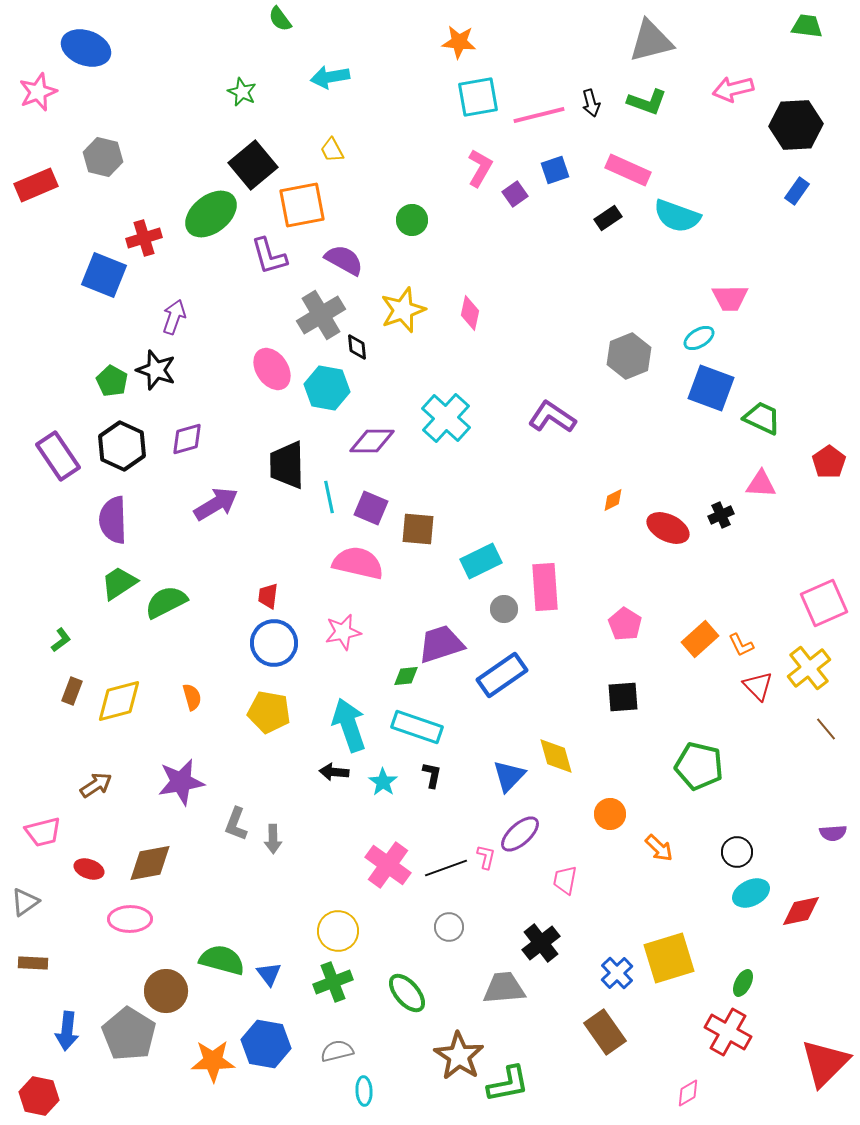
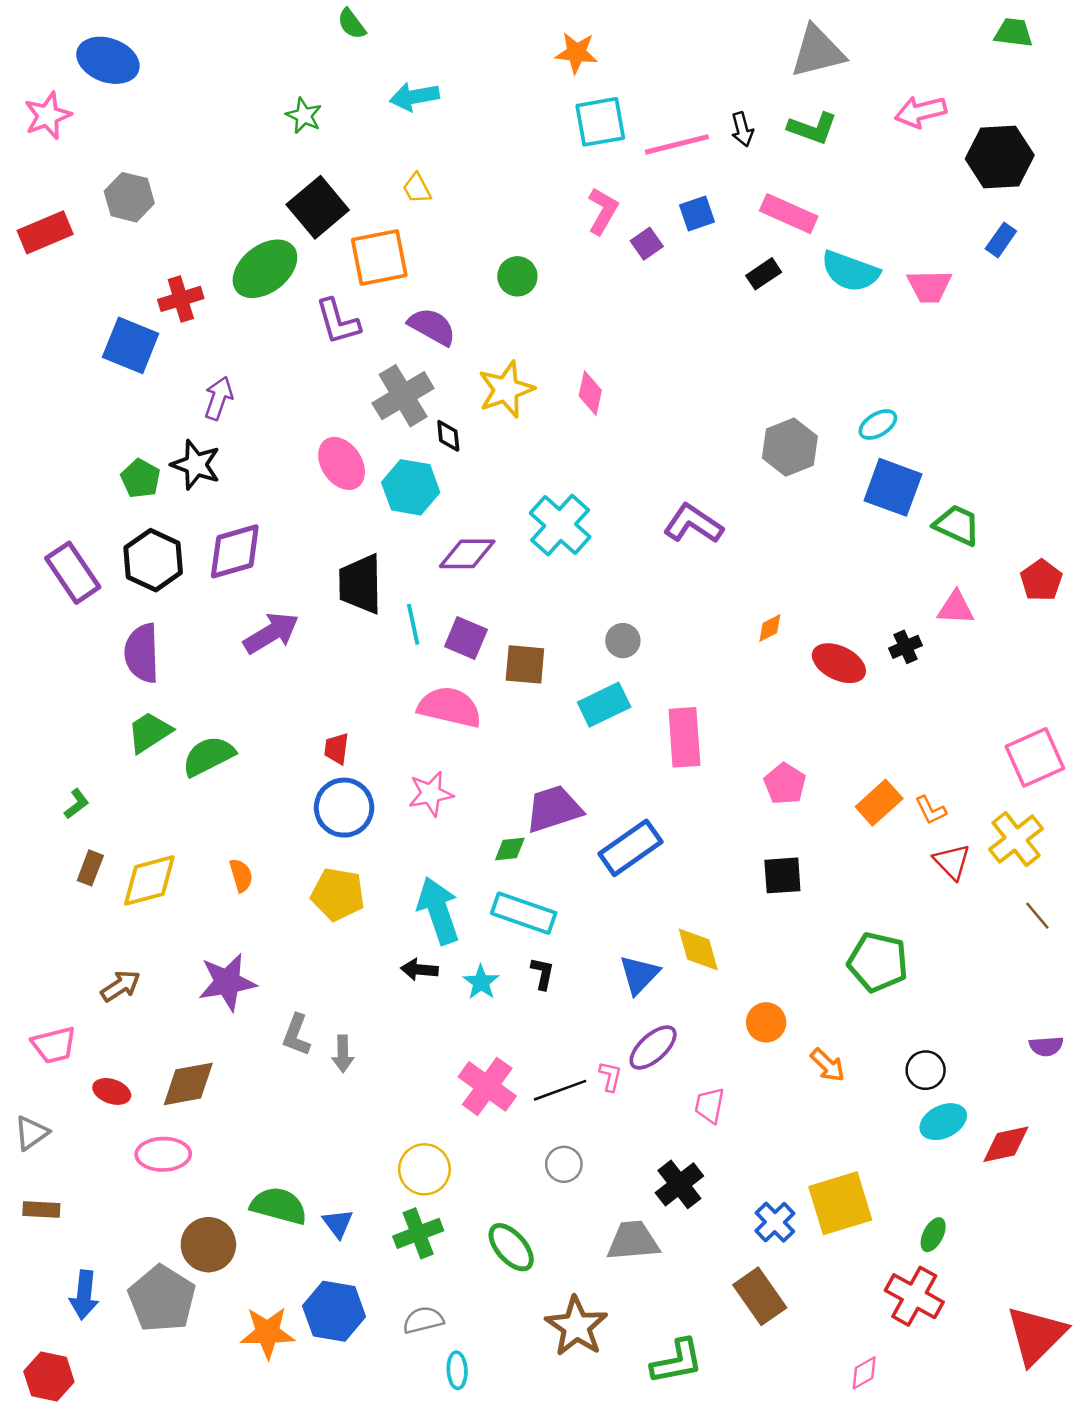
pink trapezoid: (730, 298) -> (929, 286), moved
purple diamond: (187, 439) -> (235, 551), size x1.4
gray circle: (504, 609) -> (623, 641), moved
green L-shape: (508, 1084) -> (677, 1362), moved

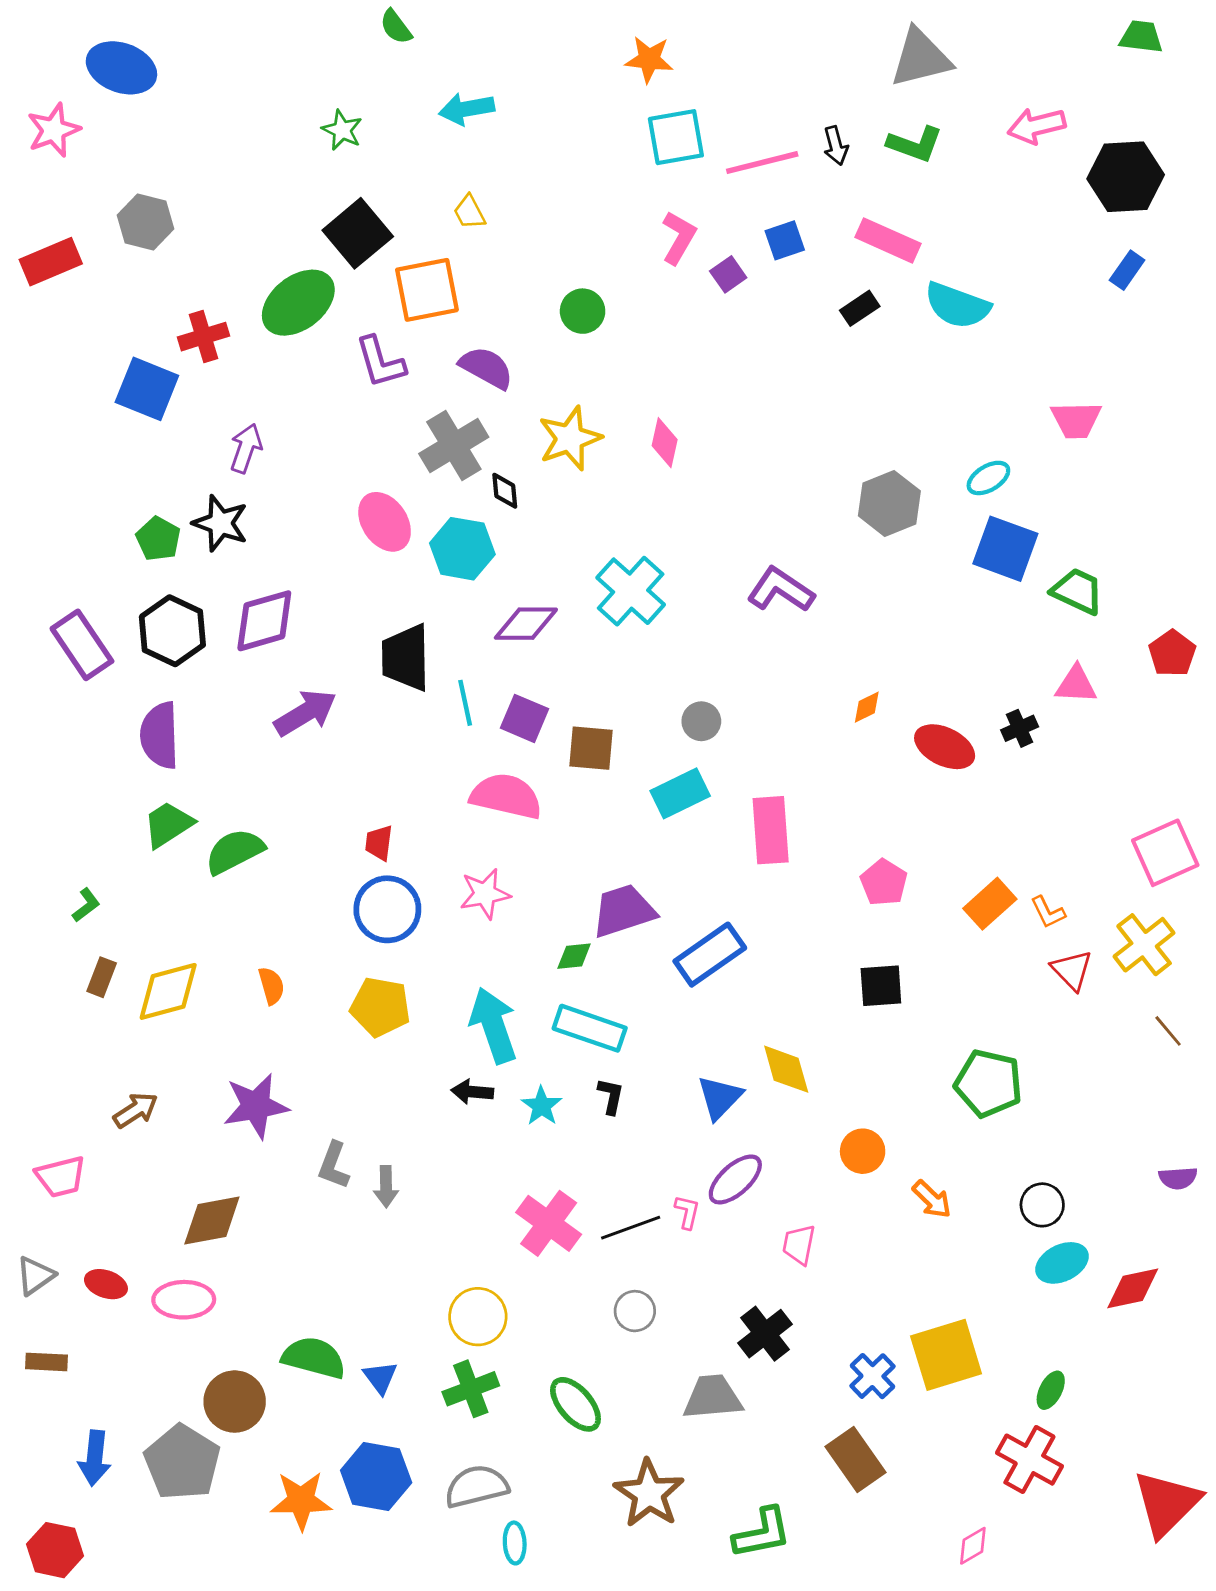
pink trapezoid: (929, 286) -> (1076, 420), moved
red ellipse: (112, 1091) -> (106, 1284), moved
gray semicircle: (423, 1320) -> (476, 1486), size x1.4

